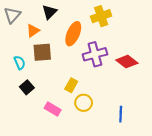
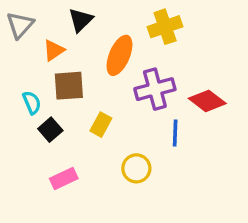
yellow rectangle: (71, 85) -> (101, 125), moved
black square: (27, 87) -> (50, 130), moved
pink rectangle: (53, 109) -> (64, 179), moved, turned -56
blue line: (121, 114) -> (175, 133), moved

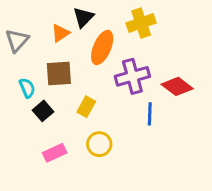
black triangle: (81, 20) -> (83, 17), moved
gray triangle: (20, 25) -> (17, 40), moved
orange triangle: (54, 50) -> (60, 33), moved
yellow circle: (136, 168) -> (99, 144), moved

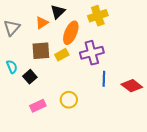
red diamond: (177, 86) -> (132, 86), moved
cyan semicircle: (27, 88) -> (12, 67), moved
yellow rectangle: (86, 107) -> (62, 55), moved, turned 32

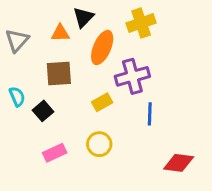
orange triangle: (42, 23) -> (60, 33), turned 32
yellow rectangle: (62, 55) -> (102, 102), moved
red diamond: (132, 86) -> (179, 163), moved, turned -30

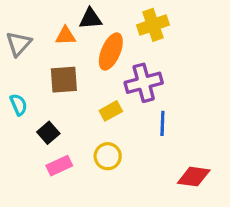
black triangle: (83, 17) -> (90, 19), turned 40
black square: (43, 111) -> (48, 133), moved

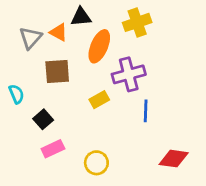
orange triangle: (65, 36) -> (59, 32), turned 30
gray triangle: (19, 44) -> (30, 38), moved
yellow circle: (108, 156) -> (96, 163), moved

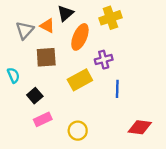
black triangle: (81, 17) -> (65, 13), turned -36
purple cross: (129, 74) -> (104, 60), size x0.7
yellow rectangle: (99, 100) -> (80, 80), size x1.5

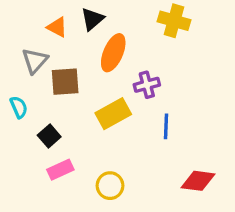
yellow cross: (110, 18) -> (174, 21), moved, turned 35
orange triangle: (47, 26) -> (57, 27), moved
gray triangle: (25, 30) -> (35, 61), moved

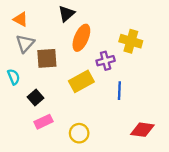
yellow cross: (174, 21) -> (131, 41), moved
orange triangle: (57, 27) -> (20, 19), moved

